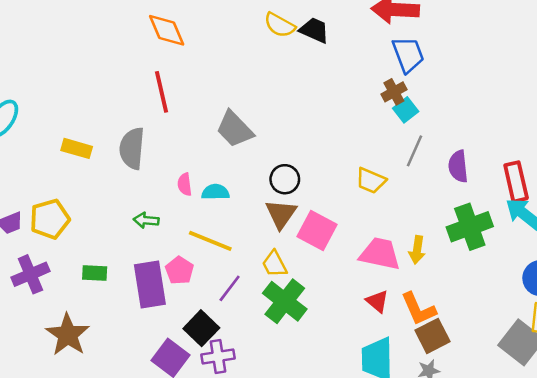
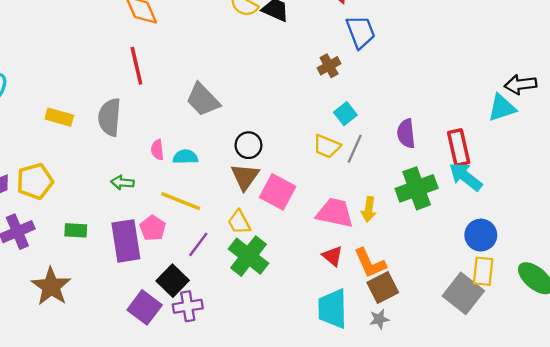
brown cross: (394, 92) -> (329, 66), moved
cyan square: (406, 110) -> (345, 114), moved
gray line: (415, 151) -> (355, 149), moved

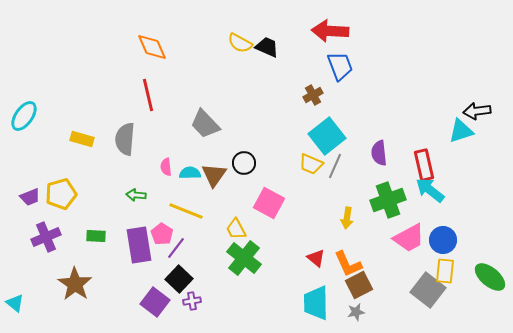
cyan square: (345, 114) -> (327, 136), size x1.8
brown triangle: (245, 177) -> (214, 175), moved
pink trapezoid: (335, 213) -> (409, 238), moved, turned 140
purple line: (198, 244) -> (176, 248), moved
purple cross: (188, 306) -> (192, 301), size x0.7

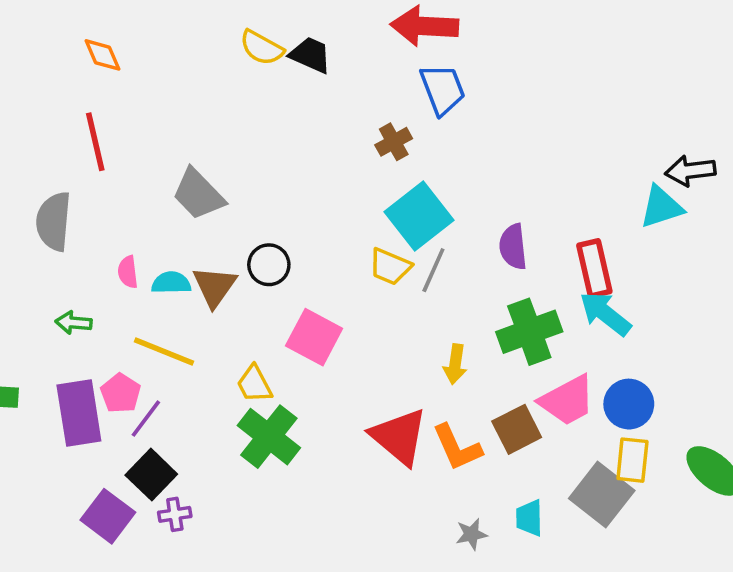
orange diamond: (152, 47) -> (102, 55), size x0.7
red triangle: (316, 258) -> (399, 437), size x1.8
brown square: (359, 285) -> (517, 429), moved
cyan trapezoid: (316, 303) -> (529, 518), moved, size x0.6

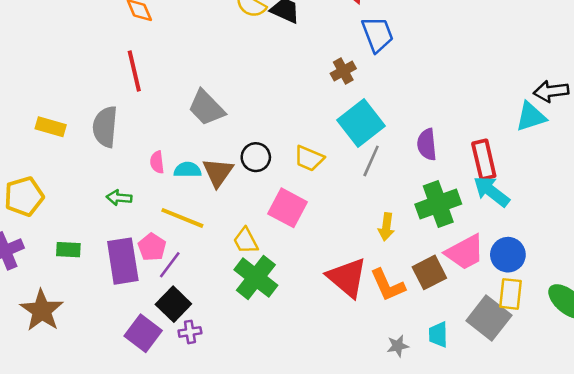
yellow trapezoid: (390, 267) -> (309, 158), moved

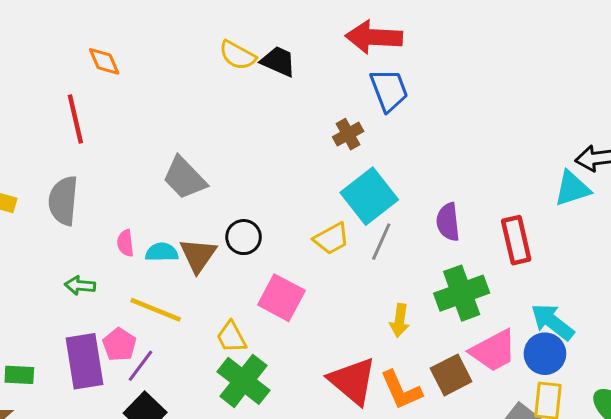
red line: (134, 71) -> (75, 119), moved
yellow trapezoid: (309, 158) -> (331, 239), moved, turned -52
cyan arrow: (491, 191) -> (553, 322), moved
green rectangle: (68, 250) -> (19, 375), moved

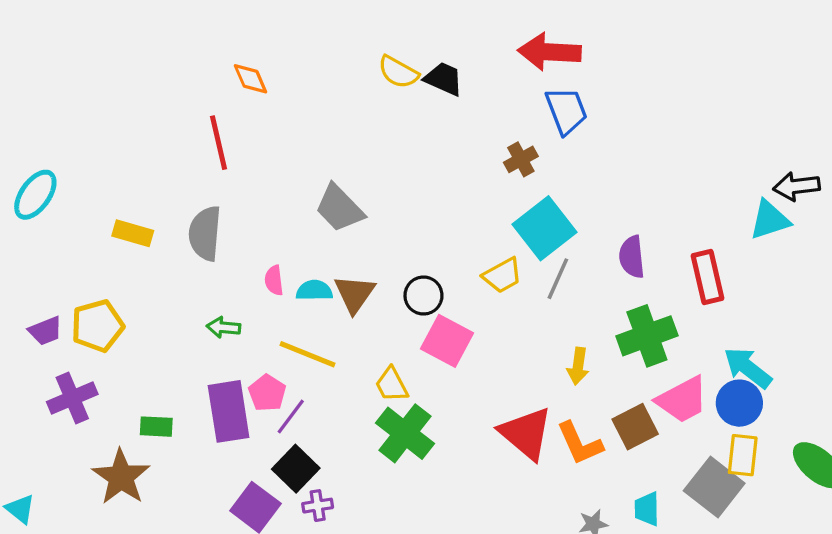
black circle: (244, 237) -> (423, 296), moved

